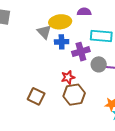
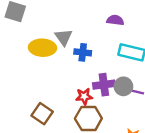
yellow ellipse: (60, 22) -> (43, 48), moved
purple cross: (81, 52) -> (104, 85), moved

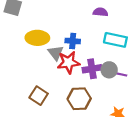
gray triangle: (64, 37) -> (56, 53), moved
red star: (84, 96) -> (68, 62), moved, size x1.5

